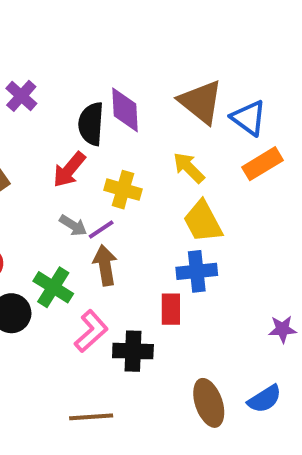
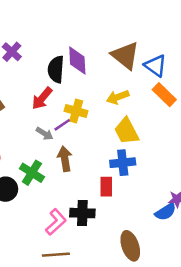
orange rectangle: (263, 164) -> (164, 95), turned 75
yellow arrow: (189, 168) -> (118, 97), turned -65
purple line: (101, 229) -> (62, 125), moved
pink L-shape: (91, 331) -> (56, 222), moved
blue semicircle: (265, 399) -> (166, 212), moved

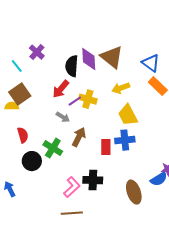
brown triangle: (125, 56) -> (112, 57), moved
purple line: (62, 125) -> (75, 101), moved
brown arrow: (65, 159) -> (79, 137), turned 36
red rectangle: (106, 187) -> (106, 147), moved
brown ellipse: (130, 246) -> (134, 192), moved

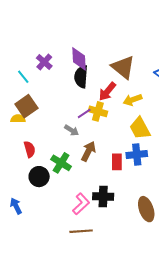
purple diamond: (89, 59) -> (79, 59), moved
red arrow: (61, 89) -> (107, 91), moved

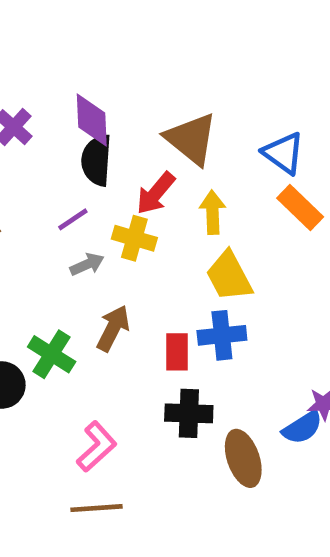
yellow arrow: (133, 100) -> (212, 212), turned 108
purple line: (84, 113) -> (73, 219), moved
gray arrow: (72, 130) -> (87, 264), moved, turned -56
black cross: (103, 197) -> (189, 413), moved

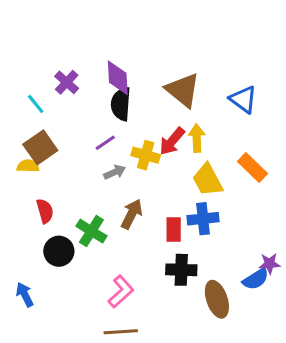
red arrow: (156, 193) -> (172, 141), moved
orange rectangle: (300, 207) -> (253, 168), moved

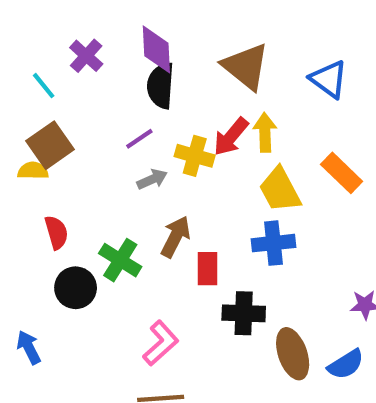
red rectangle: (174, 230) -> (207, 269), moved
blue semicircle: (256, 279) -> (346, 364), moved

